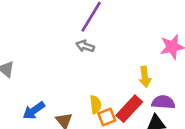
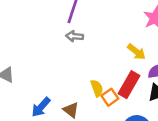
yellow arrow: (145, 77) -> (137, 52), turned -30

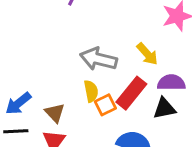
gray arrow: (74, 36) -> (99, 59), moved, size x1.6

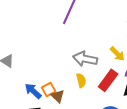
blue arrow: (18, 103) -> (33, 91), turned 84
orange square: (105, 105) -> (49, 89), moved

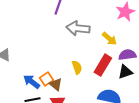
gray arrow: (85, 59) -> (78, 28), moved

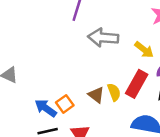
yellow semicircle: (77, 67) -> (114, 92), moved
brown triangle: (56, 84) -> (96, 95), moved

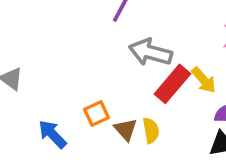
red rectangle: (137, 84) -> (172, 84), moved
orange square: (65, 104) -> (96, 114), moved

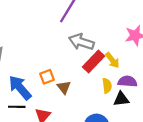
yellow semicircle: (151, 130) -> (107, 86), moved
blue arrow: (52, 134) -> (20, 88), size x1.4

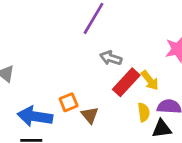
gray arrow: (81, 42) -> (111, 58), size x0.7
blue arrow: (20, 88) -> (35, 116), turned -40

